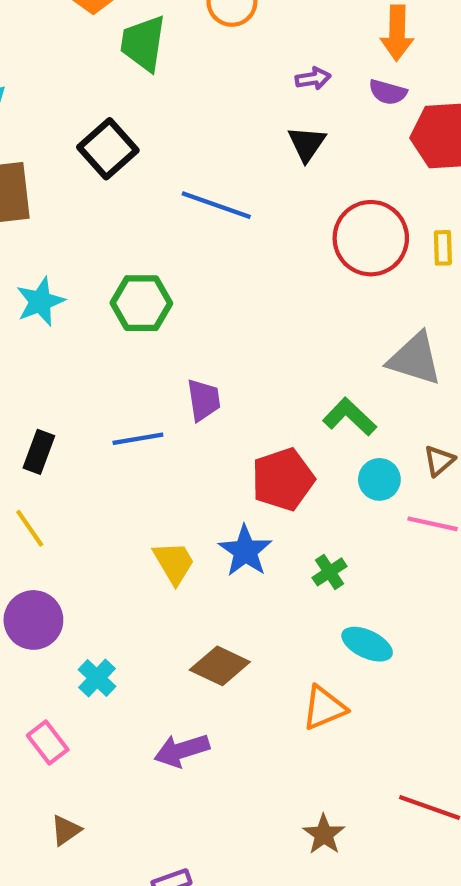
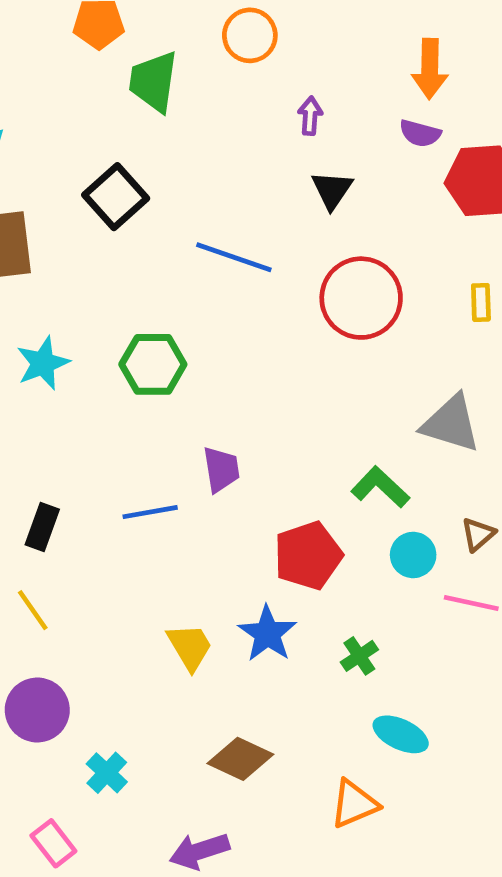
purple arrow: (313, 79) -> (310, 116), moved, turned -76
red circle: (371, 238) -> (361, 298), moved

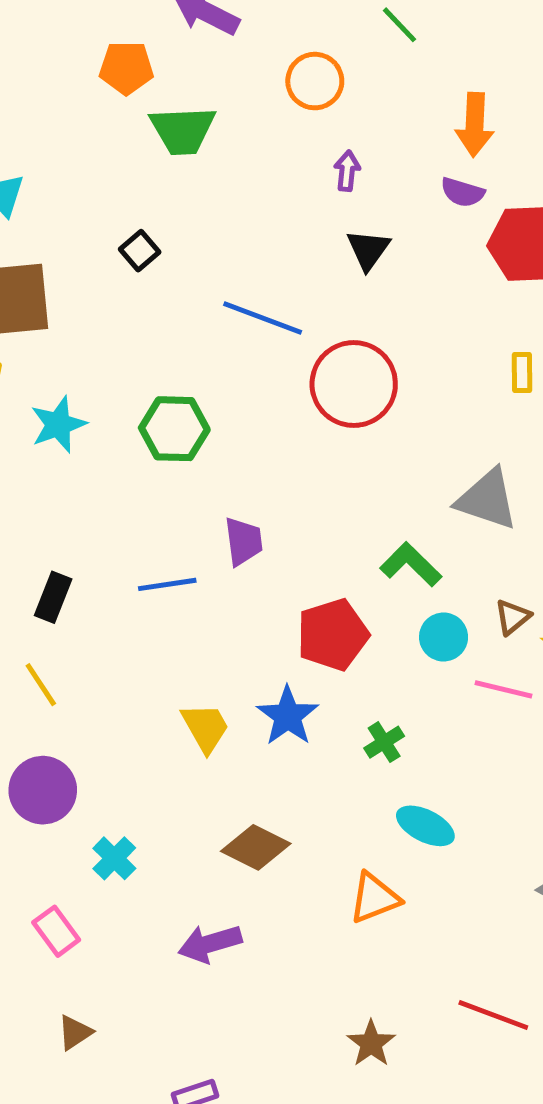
orange circle: (250, 35) -> (315, 81), moved
green trapezoid: (153, 81) -> (183, 130), turned -102
black square: (116, 197) -> (140, 251), size x0.6
red circle: (361, 298) -> (354, 384), moved

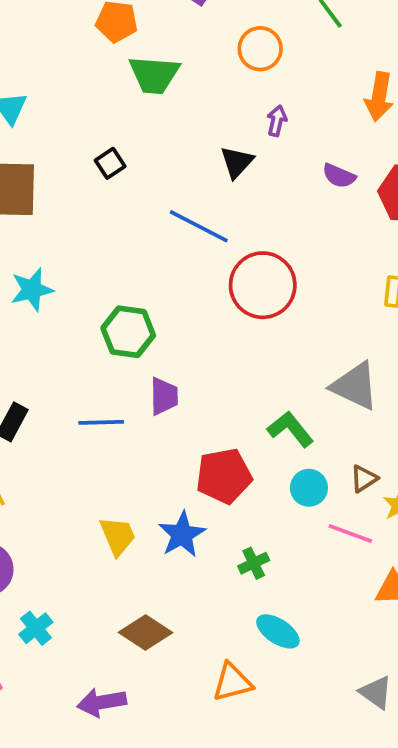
purple semicircle: (463, 192) -> (339, 176), moved
black triangle: (368, 250) -> (237, 162), moved
green hexagon: (174, 429) -> (128, 332), moved

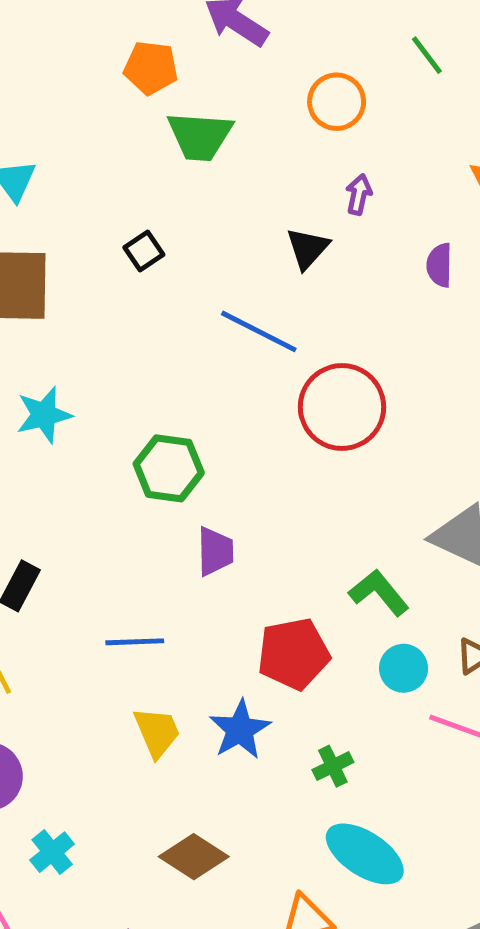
purple semicircle: (339, 176) -> (439, 265), turned 68
blue line: (101, 422) -> (135, 642), moved
cyan ellipse: (278, 631) -> (365, 854), size x1.4

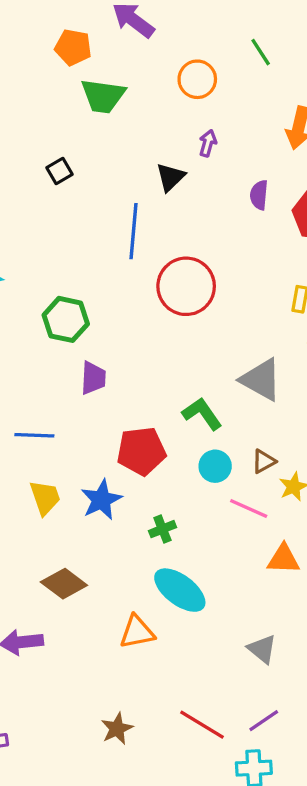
blue line: (259, 331) -> (133, 231), turned 64

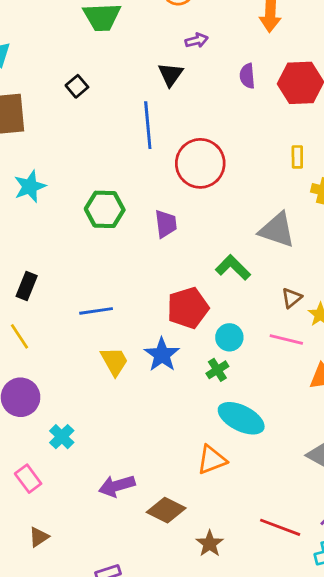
purple arrow: (208, 143) -> (197, 40), turned 70
purple trapezoid: (93, 378) -> (166, 224), moved
cyan circle: (215, 466) -> (229, 337), moved
brown diamond: (64, 584) -> (166, 510), moved

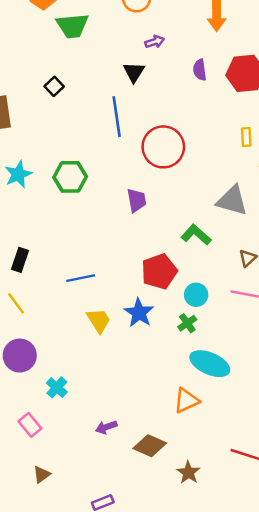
green hexagon: (105, 209) -> (70, 177), moved
purple arrow: (117, 486) -> (106, 427), size x0.7

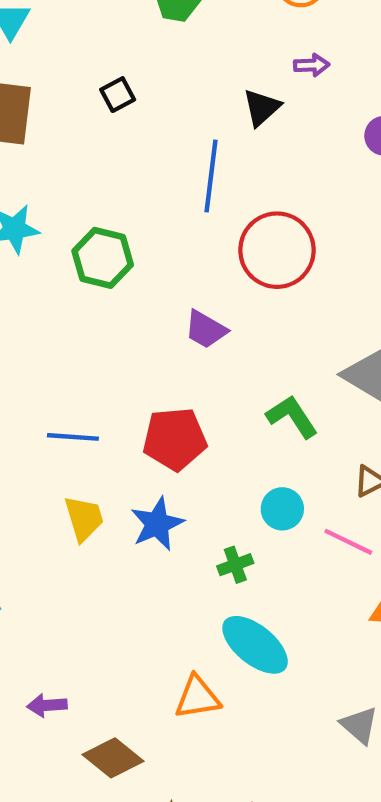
purple trapezoid: (137, 200) -> (206, 329), turned 115
red pentagon: (159, 271) -> (175, 439), moved
cyan circle: (196, 295) -> (282, 509), moved

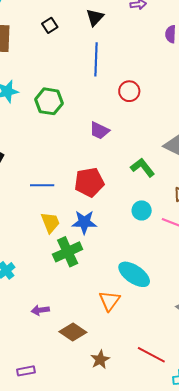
black triangle: (262, 108) -> (95, 17), moved
red circle: (277, 250) -> (129, 91), size x0.6
blue star: (157, 524) -> (84, 222), turned 30
green cross: (235, 565) -> (68, 252), moved, size x1.8
orange triangle: (197, 697) -> (110, 301), turned -40

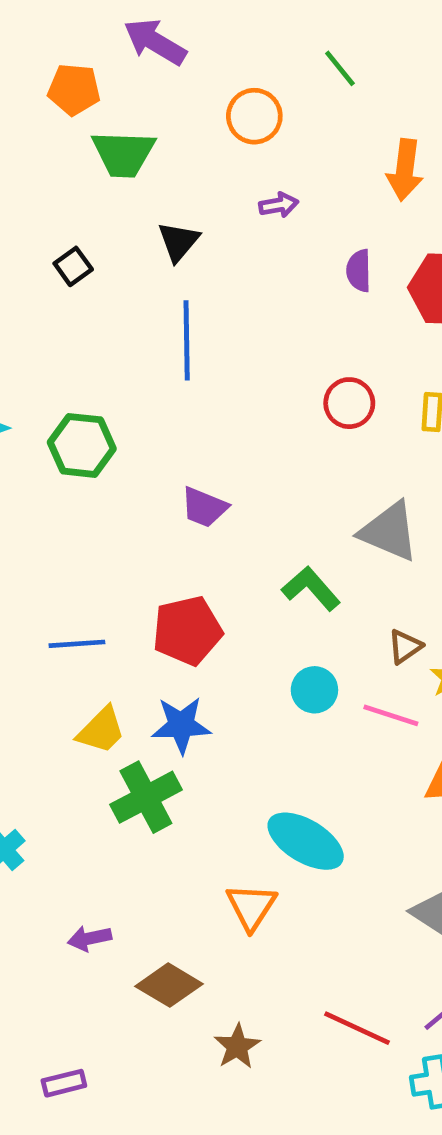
red circle: (129, 91) -> (349, 403), moved
yellow trapezoid: (50, 222) -> (101, 730), turned 70

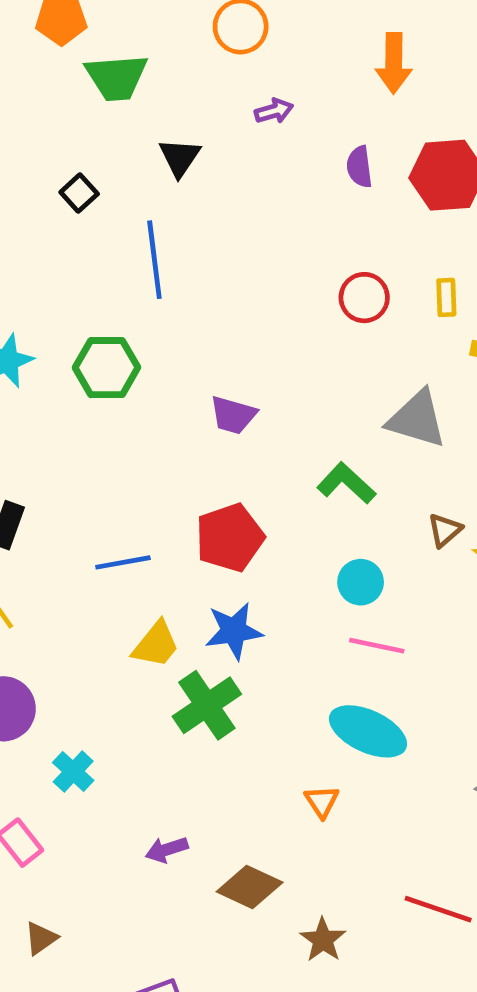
blue line: (187, 340) -> (154, 260), moved
pink line: (391, 715) -> (377, 646), moved
orange triangle: (251, 907) -> (322, 801), size x0.7

